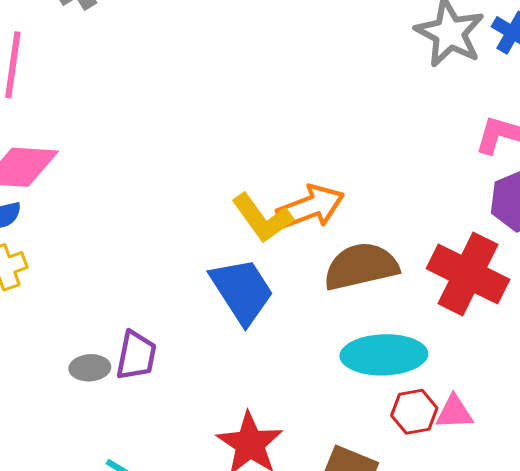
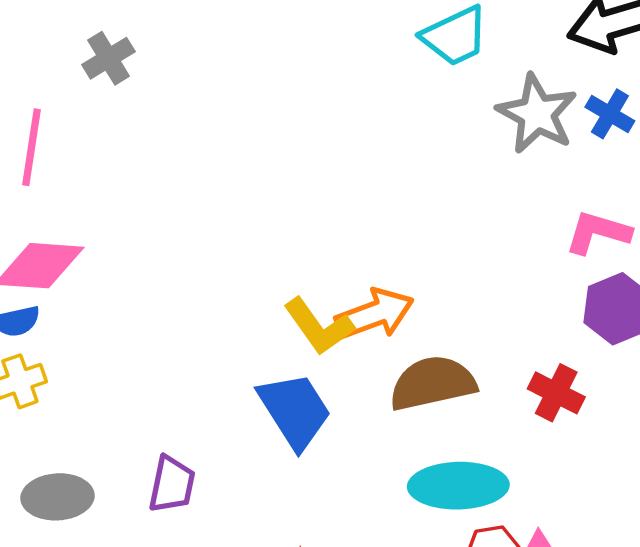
red cross: (468, 274) -> (556, 393), size x0.6
gray ellipse: (90, 368) -> (57, 497), moved, size x1.5

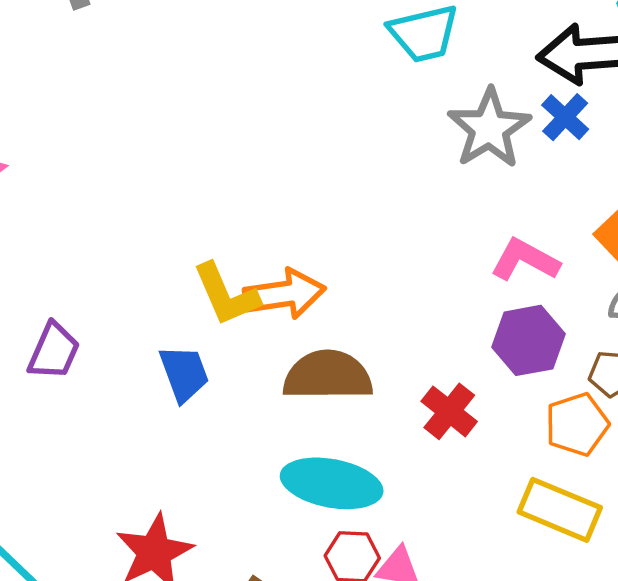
blue cross: (610, 114) -> (565, 117), moved
blue trapezoid: (295, 410) -> (184, 373), size x0.7
purple trapezoid: (172, 484) -> (54, 351), moved

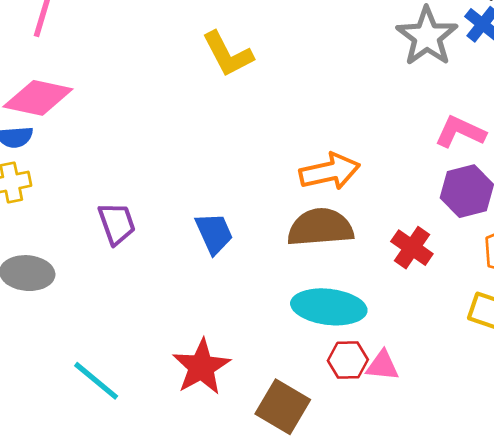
orange arrow: (284, 294) -> (330, 171), moved
yellow L-shape: (226, 295) -> (228, 54), moved
purple trapezoid: (54, 351) -> (117, 223), turned -39

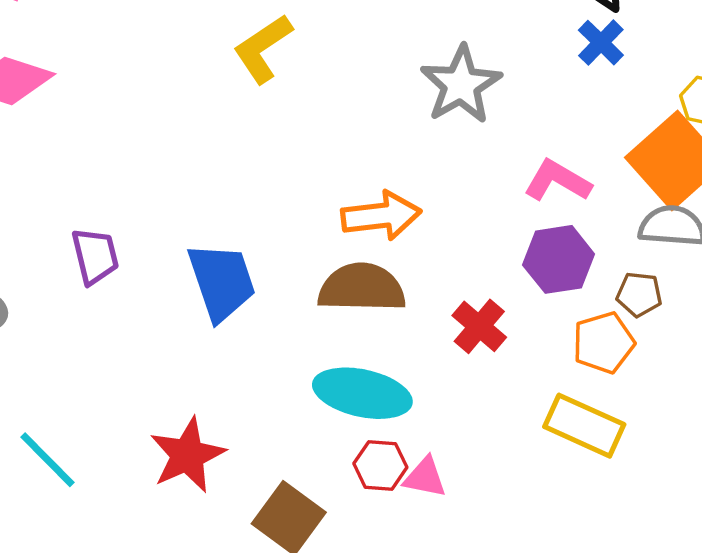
gray star: (427, 36) -> (461, 85), moved
yellow L-shape: (228, 54) -> (263, 49), turned 78
blue trapezoid: (214, 233) -> (222, 282), size x1.4

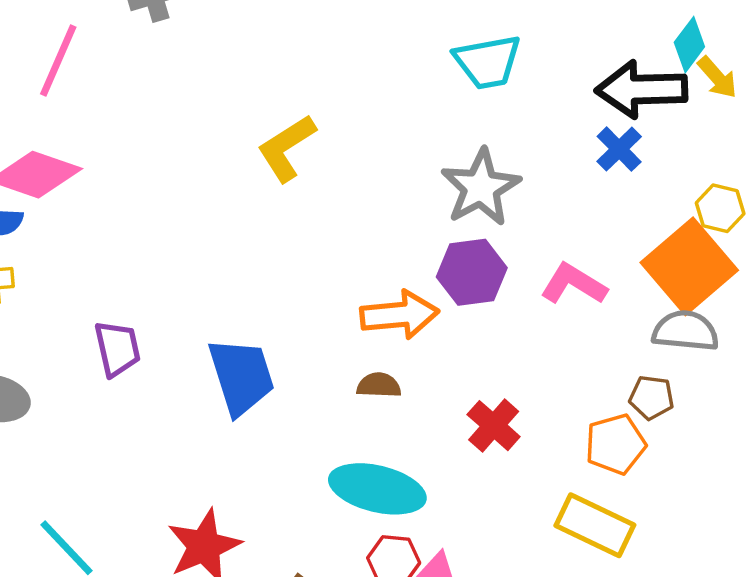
purple hexagon: (559, 259) -> (472, 272), moved
brown semicircle: (362, 288) -> (379, 385), size x0.5

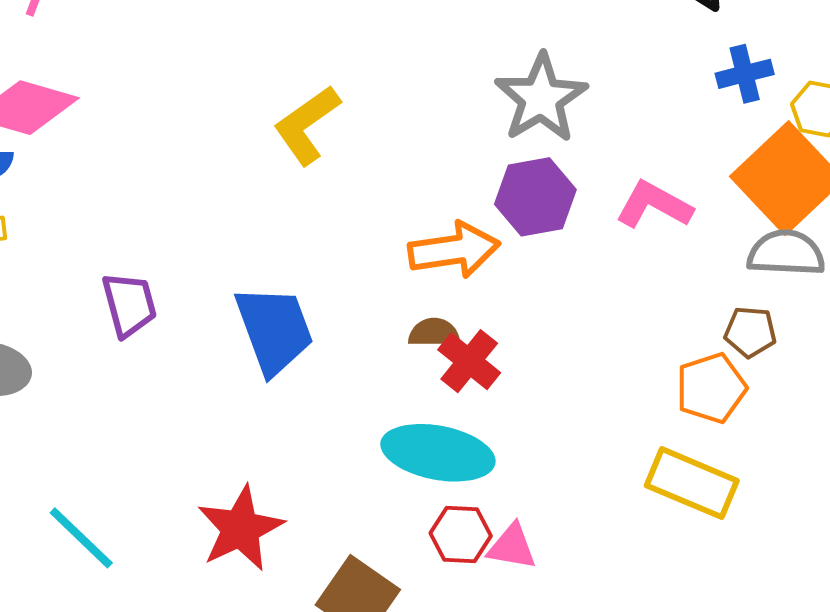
yellow L-shape: (287, 148) -> (307, 125), moved
blue cross: (619, 149) -> (745, 74), moved, turned 33
red cross: (494, 426) -> (469, 361), moved

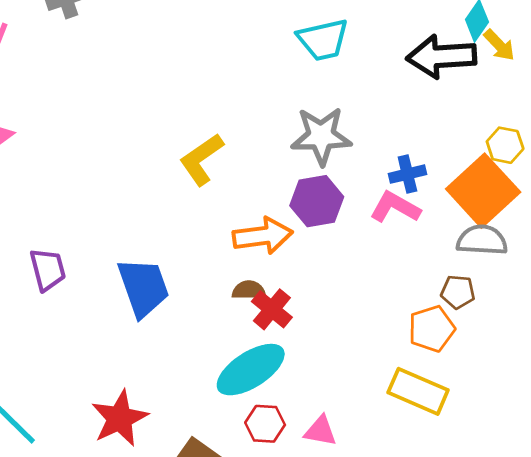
blue cross: (745, 74) -> (407, 174), moved
gray star: (541, 98) -> (321, 136), turned 30
yellow L-shape: (307, 125) -> (202, 159), moved
cyan ellipse: (438, 453) -> (251, 370), turned -44
pink triangle: (512, 547) -> (320, 431), moved

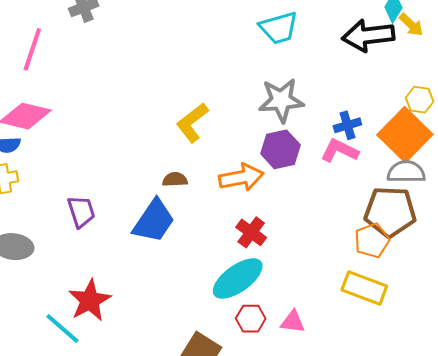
blue trapezoid: (143, 287) -> (154, 221), turned 57
brown semicircle: (249, 290) -> (175, 179), moved
brown pentagon: (458, 292) -> (390, 212), size x2.0
red star: (120, 418) -> (90, 300), moved

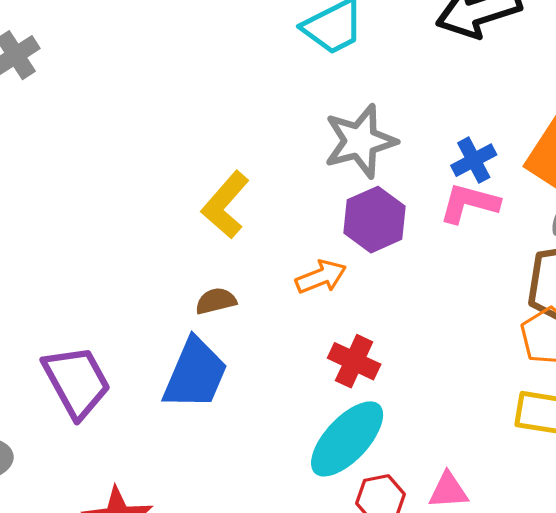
orange arrow: (241, 177) -> (321, 277), size x0.7
purple trapezoid: (81, 212) -> (77, 382), size x1.4

